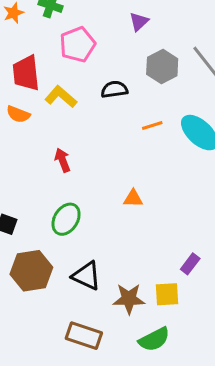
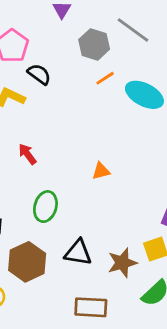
black semicircle: (114, 89) -> (39, 74), moved, turned 60
orange line: (152, 125) -> (105, 78), moved

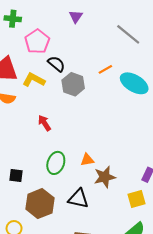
gray hexagon: (94, 44) -> (73, 84), moved
orange triangle: (101, 171) -> (87, 160), moved
brown star: (122, 263) -> (105, 177), moved

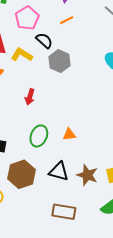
orange line: (105, 69) -> (67, 20), moved
red arrow: (44, 123) -> (30, 97), turned -133
brown star: (105, 177) -> (87, 175), moved, turned 30

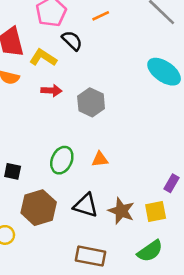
gray hexagon: (59, 61) -> (91, 102), moved
red arrow: (30, 97) -> (51, 91), moved, turned -105

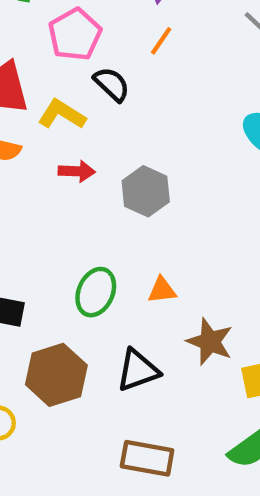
orange line: (101, 16) -> (161, 41), turned -30
black triangle: (86, 205) -> (138, 370), turned -36
brown star: (121, 211) -> (210, 342), moved

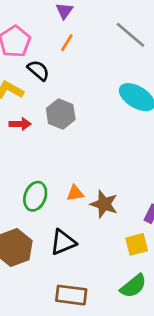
gray hexagon: (146, 191) -> (61, 114), moved
brown star: (210, 342) -> (104, 204), moved

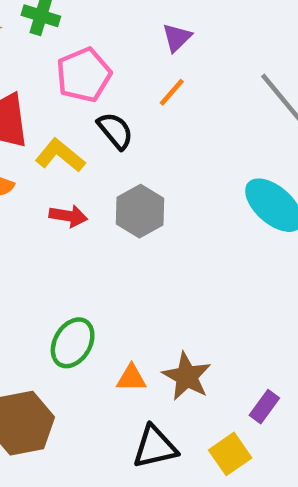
orange triangle: (75, 193) -> (131, 378), moved
black triangle: (63, 242) -> (155, 447), moved
yellow square: (137, 244) -> (230, 454), turned -30

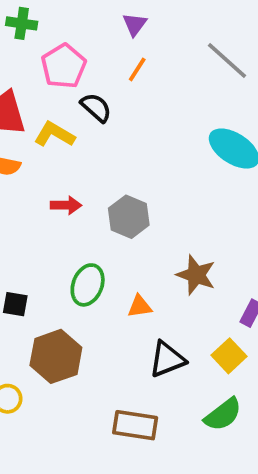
gray hexagon: (140, 211) -> (129, 217), moved
red arrow: (68, 216) -> (66, 205), moved
brown star: (187, 376) -> (196, 275), moved

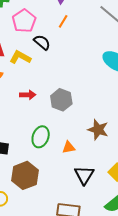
black triangle: (167, 359) -> (84, 175), turned -35

